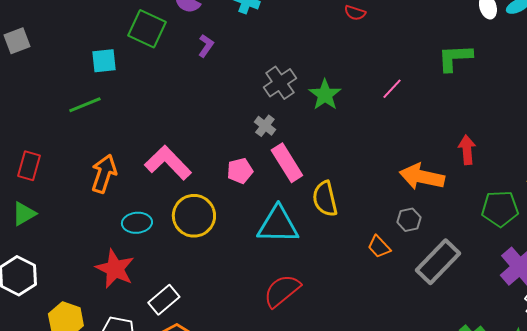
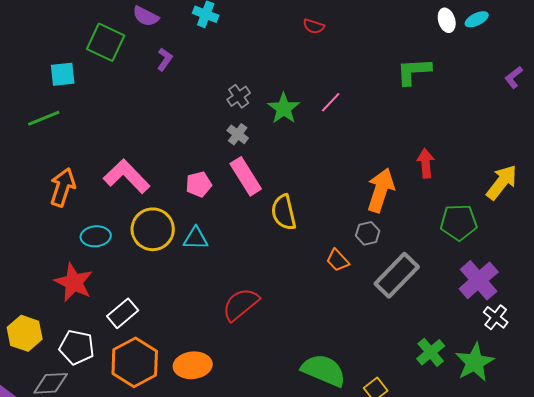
gray cross: (280, 83) -> (239, 96), size x0.7
pink line: (392, 89) -> (331, 102), moved
gray cross: (265, 126) -> (238, 134), moved
orange arrow: (422, 177) -> (381, 190), turned 96
cyan triangle: (278, 225) -> (196, 238), moved, size x0.6

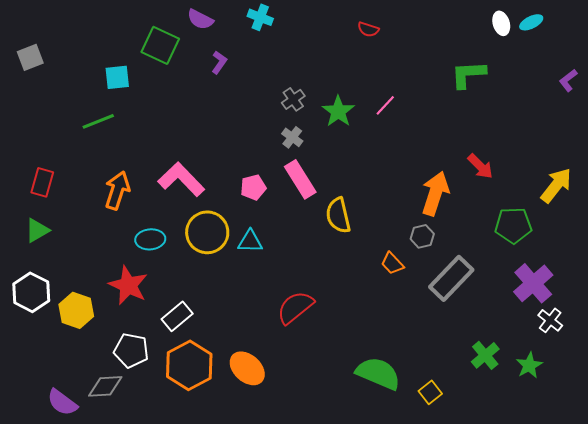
red arrow: (426, 163) -> (480, 166), turned 140
yellow hexagon: (25, 333) -> (76, 310), moved
green star: (475, 362) -> (529, 365), size x0.7
orange ellipse: (193, 365) -> (247, 368), turned 48

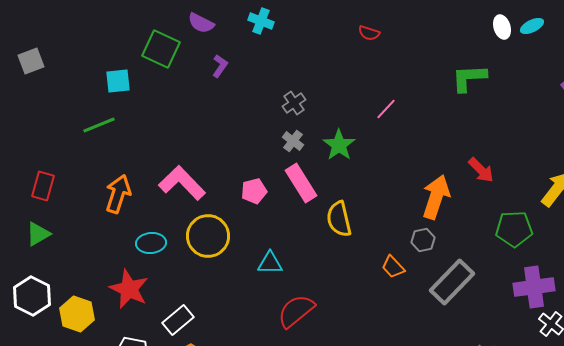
green star: (338, 111) -> (339, 145), moved
cyan triangle: (250, 241) -> (270, 263), moved
purple cross: (533, 283) -> (534, 287), turned 33

